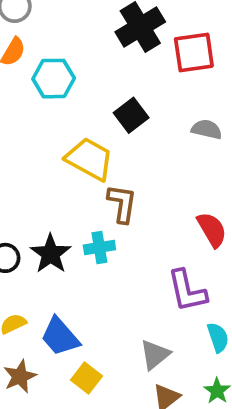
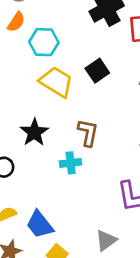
yellow trapezoid: (89, 159) -> (56, 82), moved
black star: (51, 254) -> (34, 132), moved

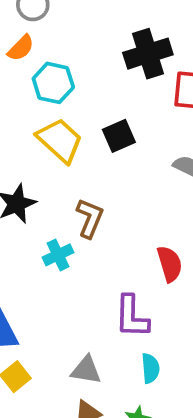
cyan cross: (71, 163) -> (58, 255), turned -30
gray triangle: (106, 240) -> (86, 370), turned 35

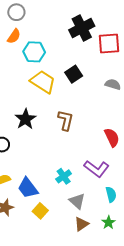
cyan cross: (58, 255) -> (64, 176), moved
purple L-shape: (132, 317) -> (96, 169), turned -45
gray triangle: (86, 370) -> (77, 201), turned 42

